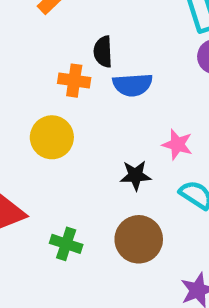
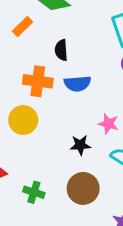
black semicircle: (103, 52) -> (61, 50), moved
orange cross: (74, 81) -> (38, 81), size x1.4

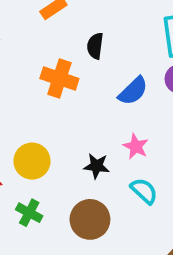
blue semicircle: (77, 84) -> (133, 91), moved, turned -50
yellow circle: (23, 120) -> (32, 161), moved

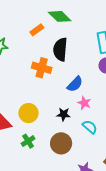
black semicircle: (95, 46) -> (60, 49), size x1.6
blue semicircle: (133, 91) -> (75, 84), moved
green cross: (29, 213) -> (28, 141), turned 32

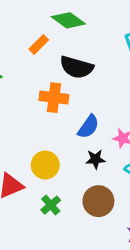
black semicircle: (60, 49) -> (77, 67), turned -70
blue semicircle: (75, 84) -> (88, 127), moved

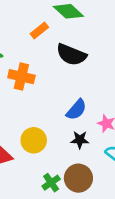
orange cross: (54, 98) -> (21, 77), moved
green cross: (51, 205) -> (51, 183), moved

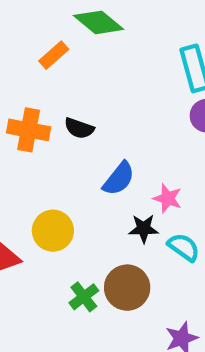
black semicircle: (71, 55) -> (79, 128), moved, size x0.6
black star: (80, 140) -> (144, 229), moved

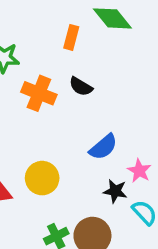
orange rectangle: (54, 55) -> (71, 37), turned -45
black semicircle: (79, 128) -> (81, 86), moved

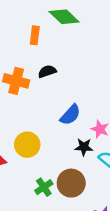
black semicircle: (81, 86) -> (47, 71), turned 138

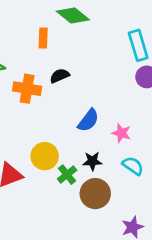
black star: (84, 147) -> (92, 161), moved
green cross: (44, 187) -> (67, 175), moved

